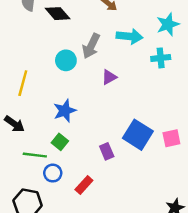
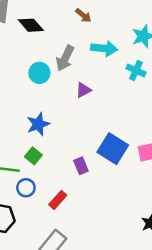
cyan cross: (161, 58) -> (136, 70), turned 30

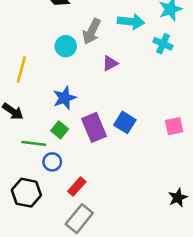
blue square: (113, 149) -> (125, 122), moved, size x0.7
purple rectangle: (81, 166) -> (94, 127), moved, size x1.6
red rectangle: (58, 200) -> (77, 187), moved

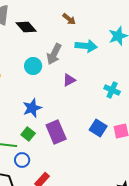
cyan cross: (163, 44) -> (112, 90), moved
blue square: (125, 122) -> (98, 128), moved

